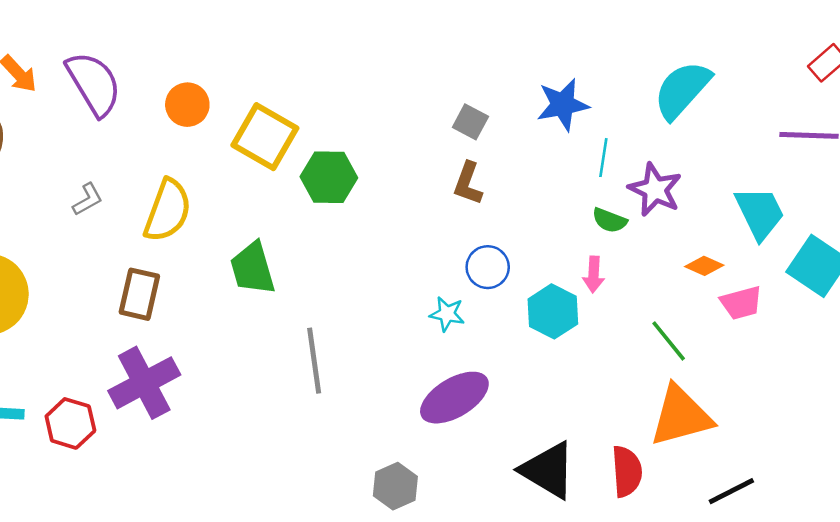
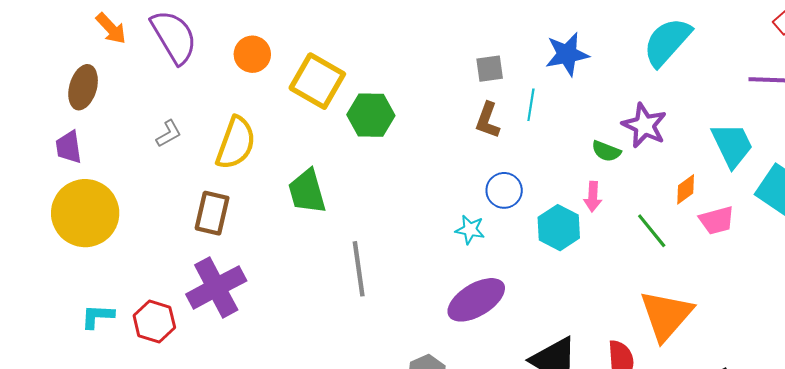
gray square: (470, 122) -> (490, 69), turned -36
cyan line: (603, 158) -> (531, 105), moved
orange diamond: (704, 266) -> (686, 189), turned -60
green line: (669, 341) -> (652, 231), moved
orange triangle: (681, 416) -> (666, 315), turned -34

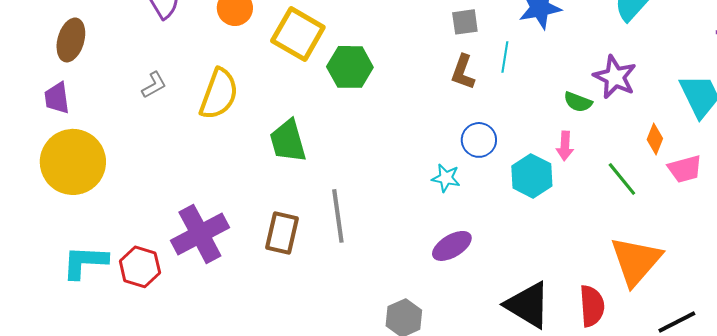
orange diamond: (686, 189) -> (655, 139), turned -32
brown rectangle: (212, 213) -> (282, 233), moved
purple ellipse: (476, 300) -> (452, 246), size x0.7
cyan L-shape: (98, 316) -> (85, 262), size x1.4

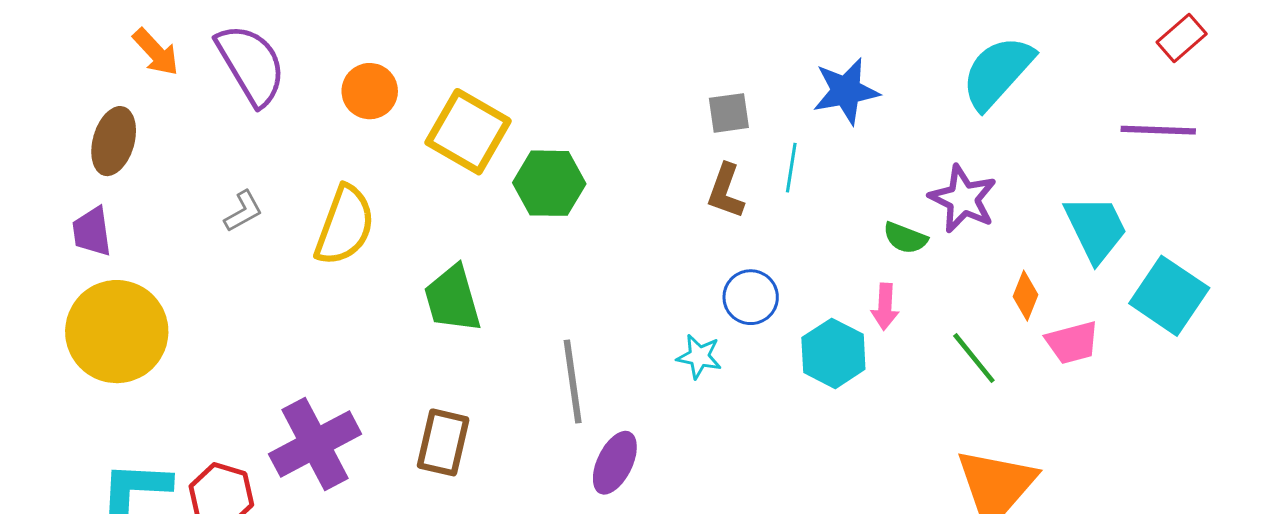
gray line: (338, 216) -> (573, 382), moved
purple ellipse: (452, 246) -> (615, 463), moved, turned -33

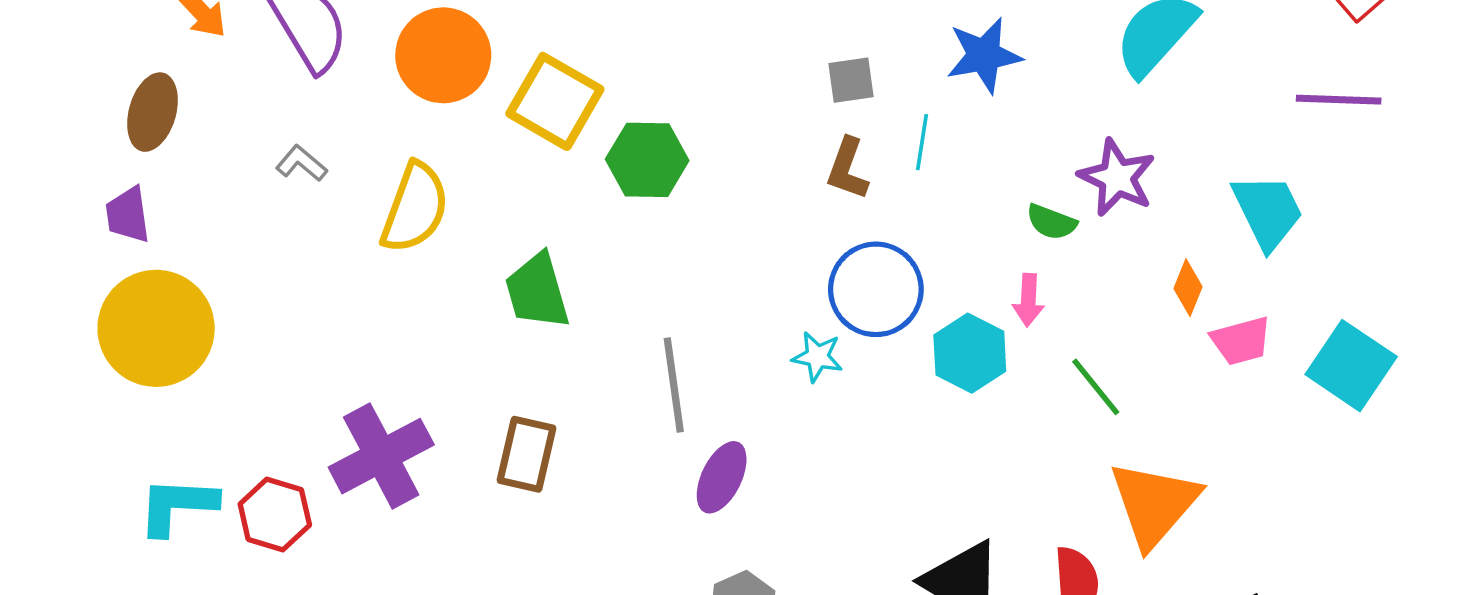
orange circle: (370, 91) -> (443, 55), size x1.5
gray L-shape: (243, 211) -> (301, 163), moved, turned -111
cyan square: (1169, 296) -> (1351, 366), moved
blue circle: (751, 297) -> (876, 289), size x1.5
green line: (974, 358) -> (1096, 387), moved

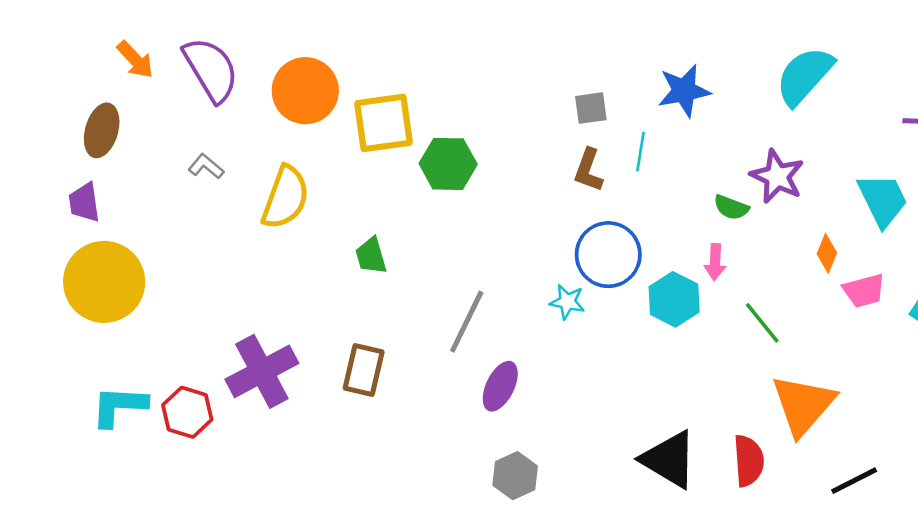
yellow square: (555, 101) -> (384, 123), turned -38
green trapezoid: (537, 291) -> (371, 256), size x0.7
gray line: (674, 385) -> (467, 322), turned 34

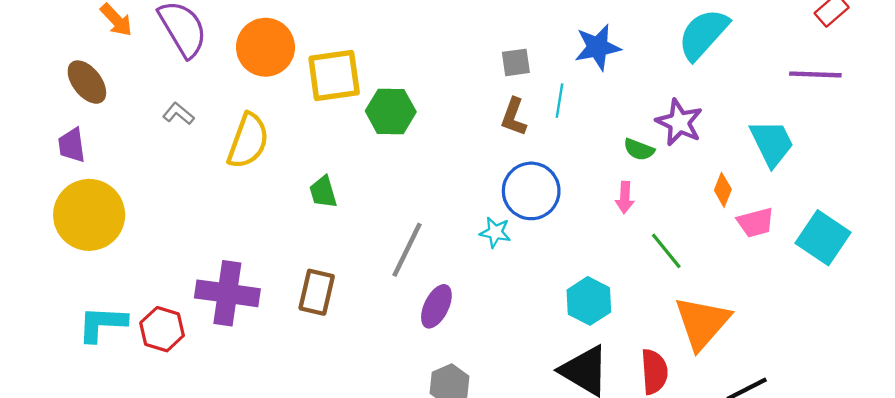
brown ellipse: (102, 130) -> (87, 82), turned -54
cyan hexagon: (674, 299) -> (589, 301), moved
purple cross: (262, 371) -> (227, 293), turned 36

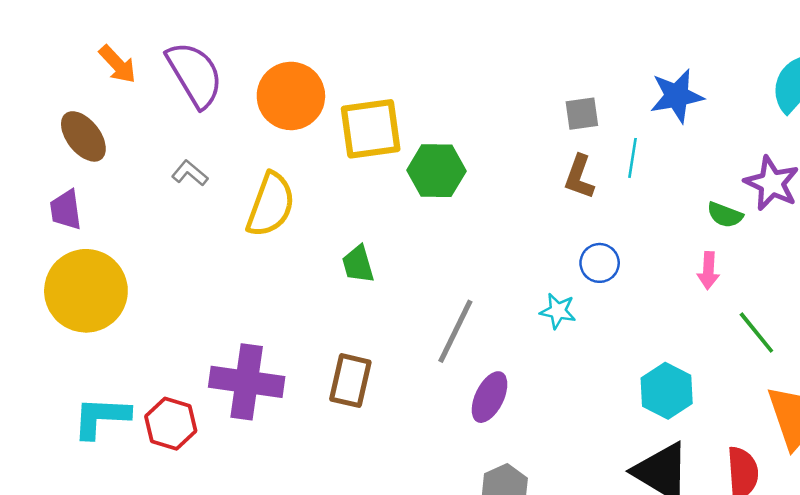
blue circle: (531, 191) -> (600, 263), size x0.6

